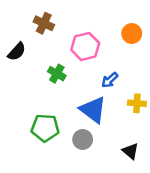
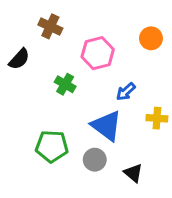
black triangle: (130, 151) -> (133, 173), moved

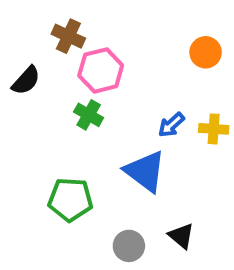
pink hexagon: (98, 53) -> (101, 70), moved
yellow cross: (157, 118) -> (214, 129), moved
gray circle: (95, 160) -> (129, 246), moved

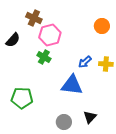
blue triangle: (145, 171) -> (72, 85), turned -30
green pentagon: (70, 200) -> (22, 98), moved
black triangle: (181, 236) -> (90, 117), turned 32

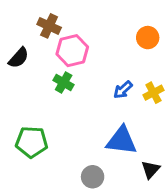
yellow cross: (106, 64) -> (153, 93), turned -32
blue triangle: (72, 85) -> (122, 141), moved
black triangle: (90, 117) -> (151, 170), moved

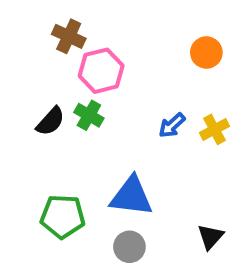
black semicircle: (19, 58) -> (51, 121), moved
blue triangle: (122, 141) -> (131, 196), moved
green pentagon: (32, 142) -> (63, 216), moved

